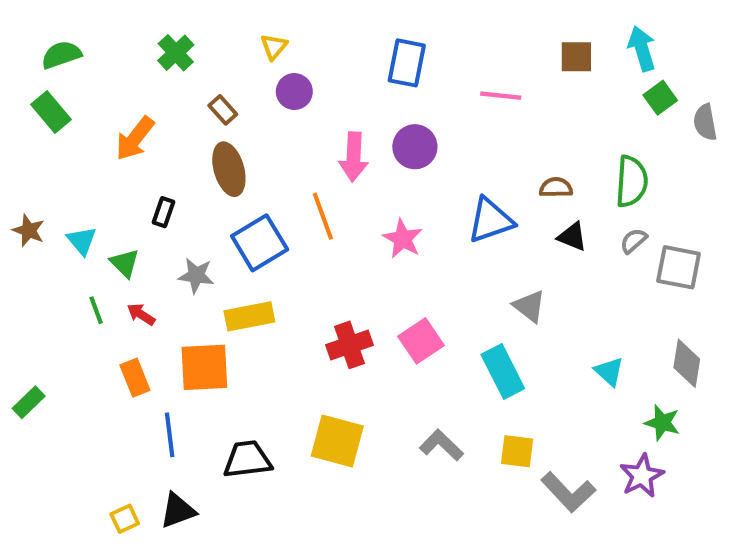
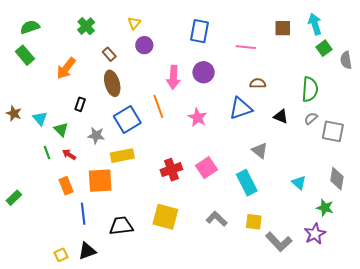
brown semicircle: (556, 188) -> (258, 83), moved

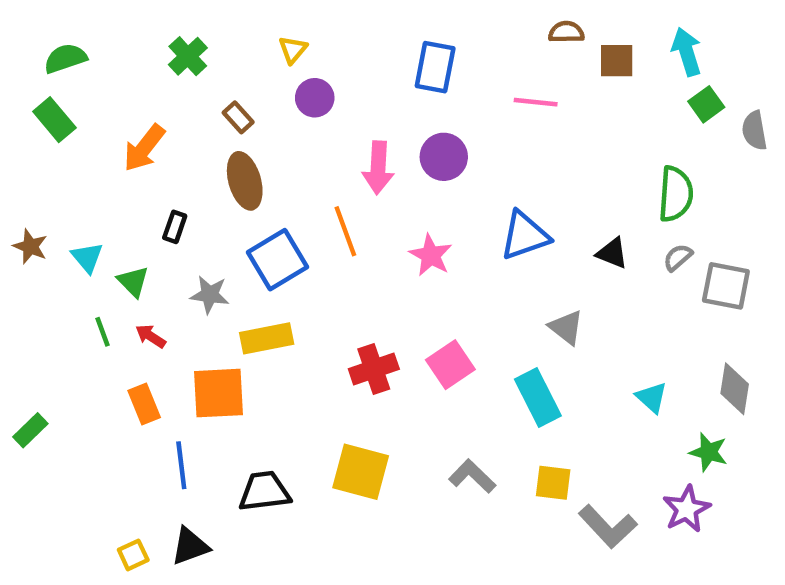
brown semicircle: (258, 83) -> (566, 32), moved

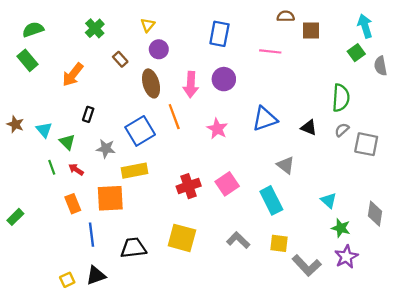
cyan arrow: (687, 52) -> (365, 26), moved
brown ellipse: (245, 181) -> (151, 83), moved
gray diamond: (735, 389) -> (375, 214), moved
green star: (708, 452) -> (341, 228), moved

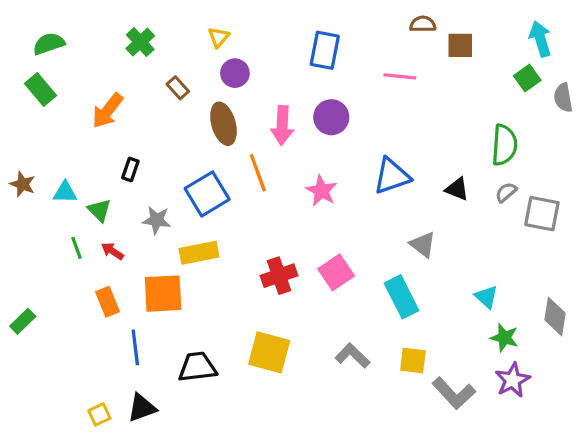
cyan triangle: (44, 130) -> (65, 192), turned -49

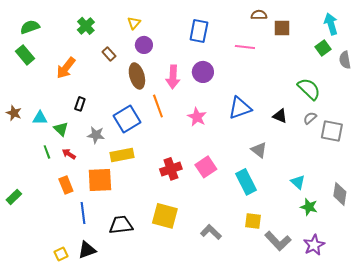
green semicircle: (504, 145) -> (309, 89), turned -50
gray L-shape: (353, 356) -> (211, 232), moved
purple star: (513, 380) -> (314, 245), moved

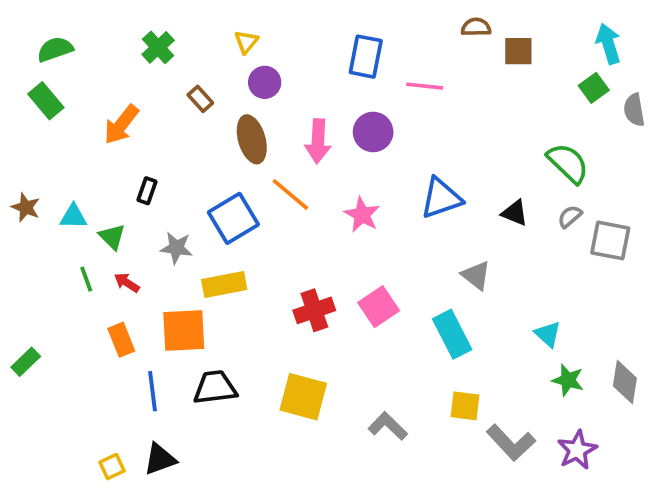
pink line: (245, 47) -> (425, 86), moved
orange line: (158, 106) -> (290, 194), turned -30
gray diamond: (340, 194) -> (625, 382), moved
black trapezoid: (121, 225) -> (215, 387), moved

